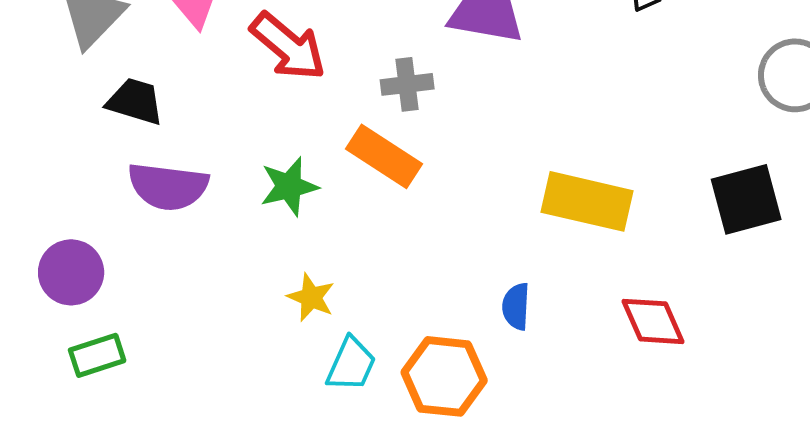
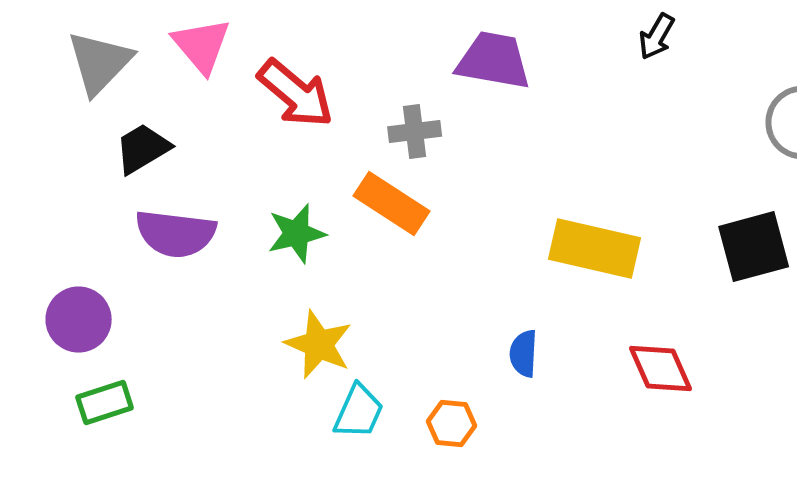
black trapezoid: (135, 101) -> (143, 148), turned -48
yellow star: (311, 297) -> (319, 344), size x1.4
orange hexagon: (444, 376) -> (452, 424), size x0.6

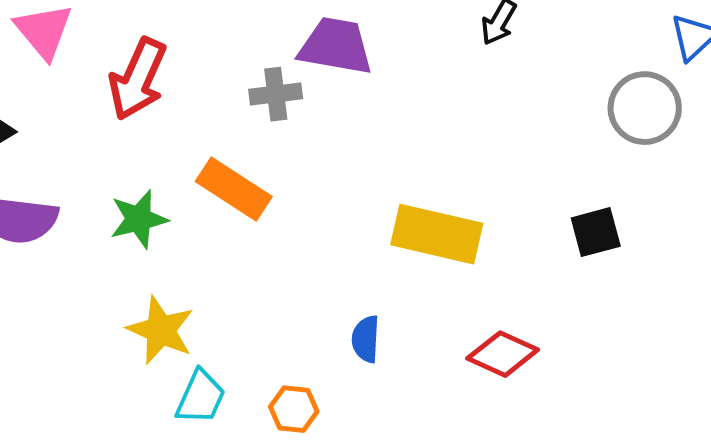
red arrow: (296, 94) -> (138, 79), turned 74
gray cross: (415, 132) -> (276, 94), moved
black square: (754, 246) -> (596, 232), size x0.7
red diamond: (661, 368) -> (503, 354), turned -42

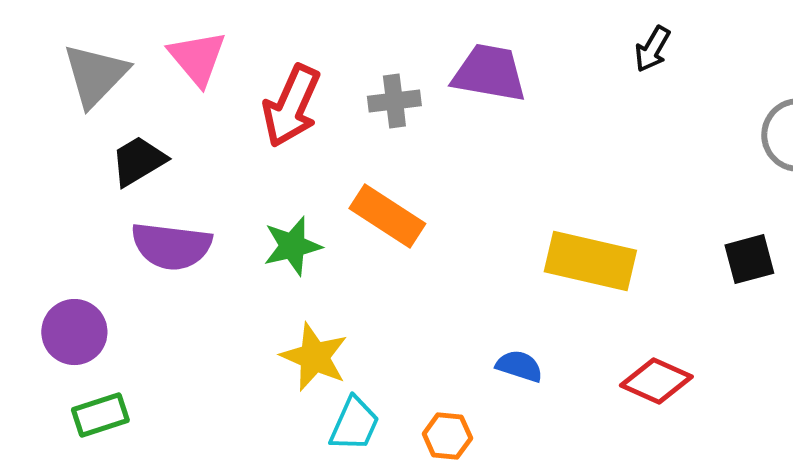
gray cross: (276, 94) -> (394, 101), moved
blue semicircle: (366, 339) -> (519, 366), turned 105

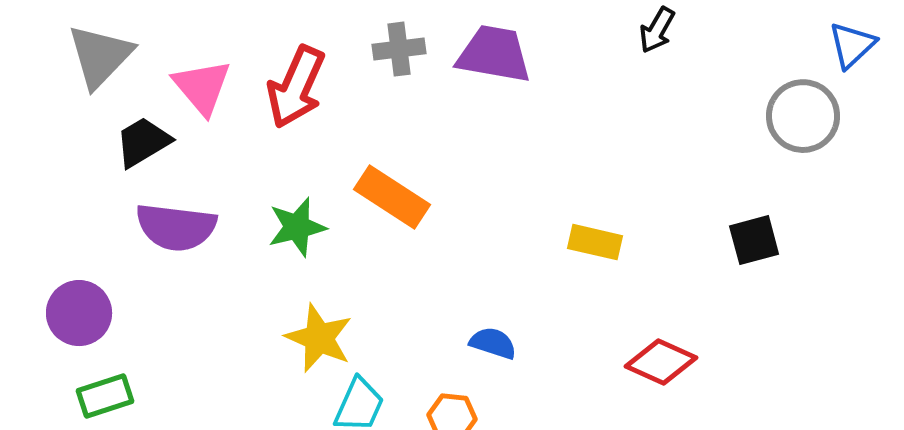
pink triangle: (197, 58) -> (202, 87), moved
gray cross: (394, 101) -> (399, 49), moved
yellow rectangle: (590, 261) -> (595, 242), size x0.6
blue semicircle: (519, 366) -> (493, 343), moved

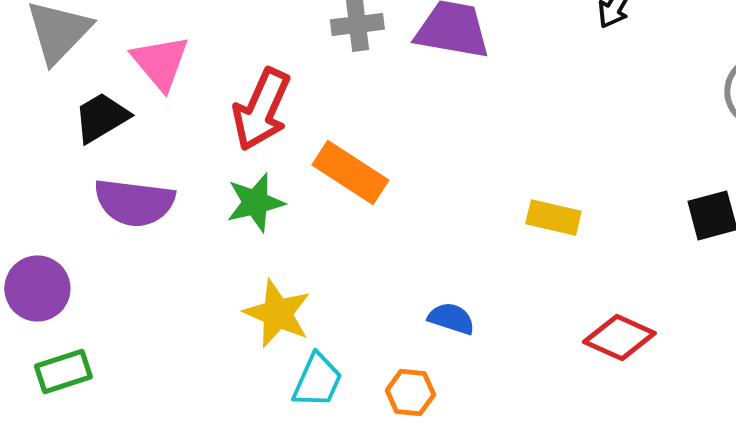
red arrow: (296, 87) -> (261, 109), moved

